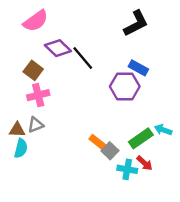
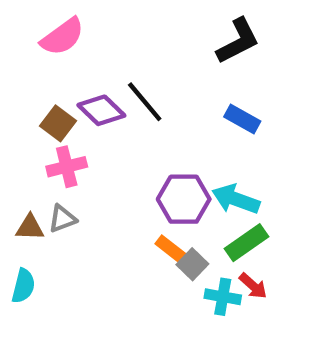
purple diamond: (58, 48) -> (101, 110), moved
purple hexagon: (125, 86) -> (184, 199), moved
cyan arrow: (163, 130) -> (236, 199), moved, size x1.5
cyan semicircle: (21, 148) -> (23, 286), moved

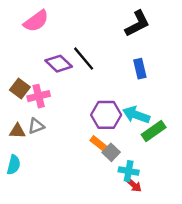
blue rectangle: (242, 119) -> (140, 69), turned 48
brown square: (58, 123) -> (20, 89), moved
green rectangle: (247, 243) -> (154, 131), moved
red arrow: (253, 286) -> (134, 185), moved

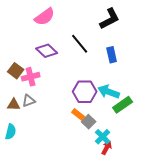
pink semicircle: (36, 21) -> (45, 17), moved
black line: (84, 59) -> (80, 44), moved
cyan cross: (129, 171) -> (103, 137), turned 35
red arrow: (134, 185) -> (107, 148), turned -104

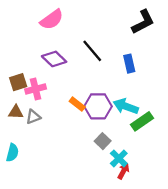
black L-shape: (110, 19) -> (143, 22), moved
brown square: (16, 71) -> (18, 82), turned 35
brown triangle: (14, 105) -> (16, 112), moved
orange rectangle: (79, 115) -> (77, 104), moved

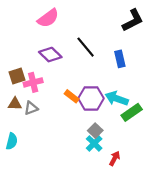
cyan cross: (119, 158) -> (94, 143), moved

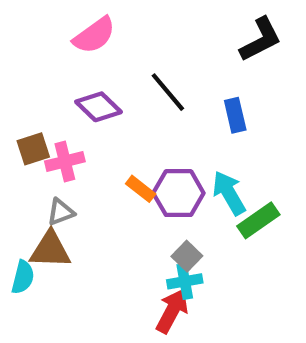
cyan arrow: (117, 98) -> (229, 193), turned 40
brown triangle: (15, 104) -> (50, 250), moved, size x1.5
cyan cross: (94, 143) -> (185, 281), turned 35
red arrow: (115, 158) -> (172, 311), moved, size x1.5

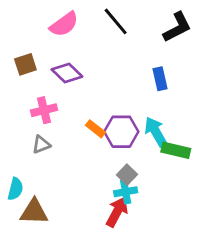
black line: (168, 92) -> (116, 21), moved
brown square: (33, 149) -> (25, 64), moved
green rectangle: (258, 220) -> (176, 150), turned 48
brown triangle: (50, 250) -> (34, 212), moved

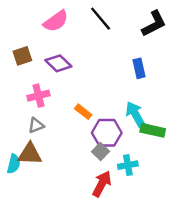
purple hexagon: (121, 132) -> (107, 133), moved
gray square: (127, 175) -> (101, 151), moved
cyan cross: (126, 192) -> (128, 165), moved
brown triangle: (34, 212) -> (30, 154), moved

